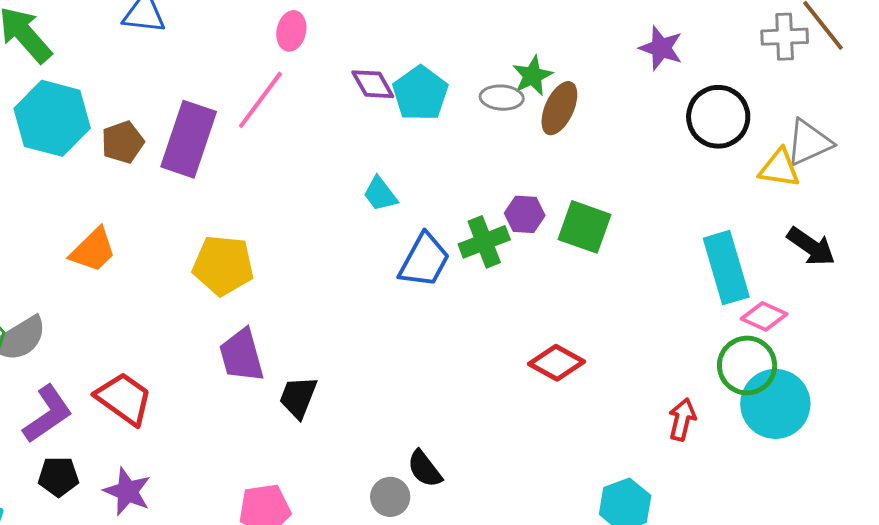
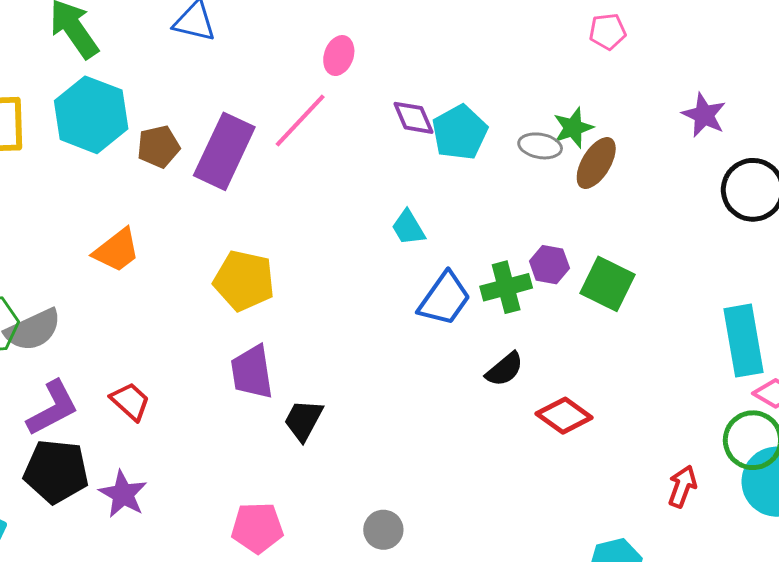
red trapezoid: (124, 399) -> (130, 401), size x0.7
black semicircle: (425, 469) -> (505, 369), moved, turned -99
black pentagon: (58, 477) -> (56, 471), size x1.6

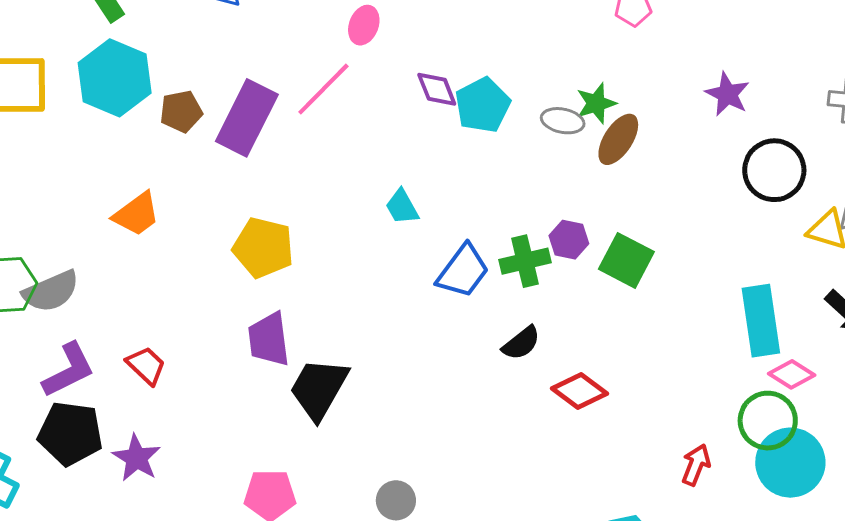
cyan trapezoid: (408, 228) -> (402, 207), moved
black trapezoid: (303, 420) -> (319, 389), size x1.5

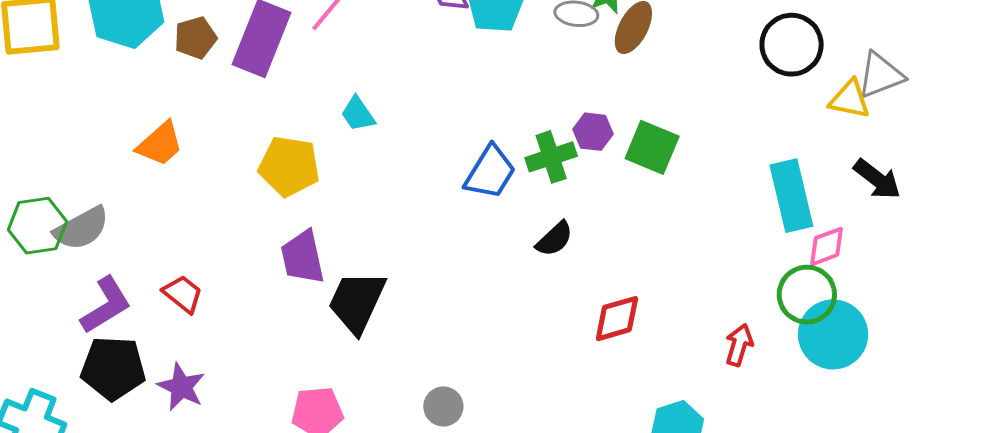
cyan trapezoid: (402, 207) -> (358, 114), moved
pink diamond: (792, 374) -> (827, 246), turned -48
red diamond: (580, 391) -> (617, 319), moved, turned -48

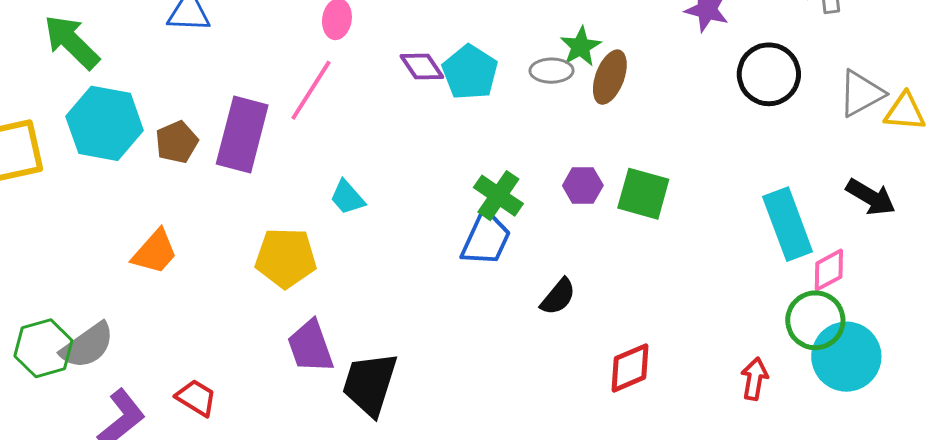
yellow triangle: (850, 99) -> (905, 112), moved
green cross: (551, 157) -> (498, 196), moved, turned -30

